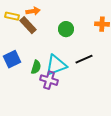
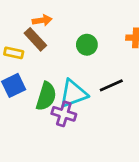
yellow rectangle: (12, 16) -> (14, 53), moved
green semicircle: (36, 67) -> (46, 96), size x1.5

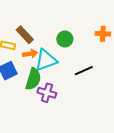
orange arrow: (42, 20) -> (30, 54), moved
cyan triangle: (73, 94) -> (46, 60), moved

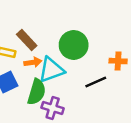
orange cross: (103, 34) -> (118, 61), moved
green circle: (65, 39) -> (74, 45), size x1.5

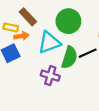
orange arrow: (33, 62) -> (21, 36), moved
green semicircle: (37, 92) -> (69, 57), moved

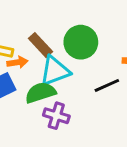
brown rectangle: (28, 17) -> (40, 45), moved
green semicircle: (69, 57) -> (40, 93), moved, turned -125

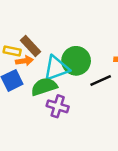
green circle: (81, 42) -> (76, 61), moved
brown rectangle: (40, 45) -> (31, 46), moved

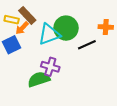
orange arrow: (24, 61) -> (22, 28), turned 144
green semicircle: (44, 87) -> (39, 79), moved

